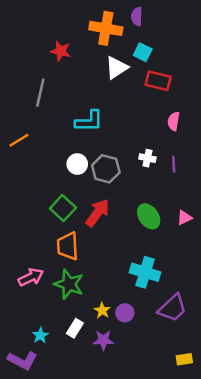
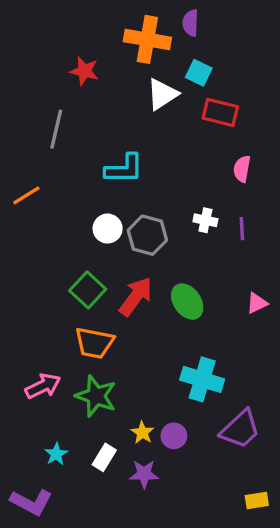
green ellipse: (149, 216) -> (187, 301), moved
orange trapezoid: (68, 246) -> (94, 343), turned -76
cyan star: (40, 335) -> (56, 454), moved

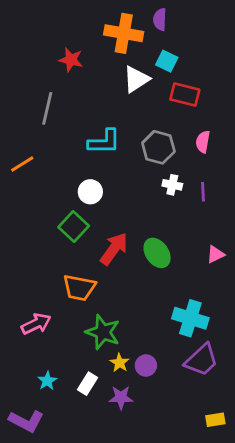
gray hexagon: (147, 235) -> (158, 147), moved
green square: (88, 290) -> (74, 227), moved
cyan cross: (202, 379) -> (190, 318), moved
green star: (96, 396) -> (103, 332), moved

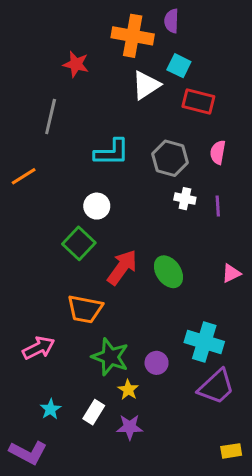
purple circle: (146, 365) -> (157, 363), moved

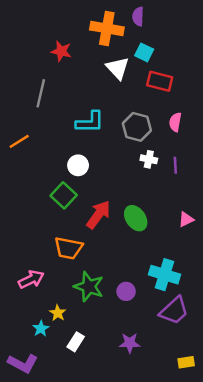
white triangle: (146, 85) -> (118, 68), turned -40
yellow star: (128, 390) -> (58, 313), moved
white rectangle: (94, 412) -> (76, 342), moved
purple star: (130, 427) -> (130, 343), moved

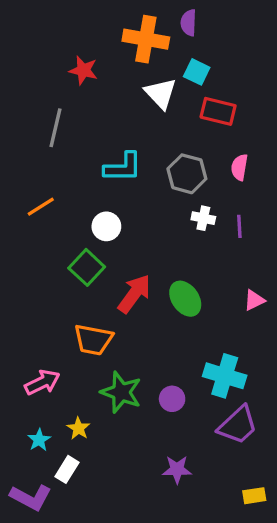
orange line: (19, 141) -> (41, 207), moved
cyan star: (41, 329) -> (39, 440), moved
white rectangle: (76, 342) -> (67, 469), moved

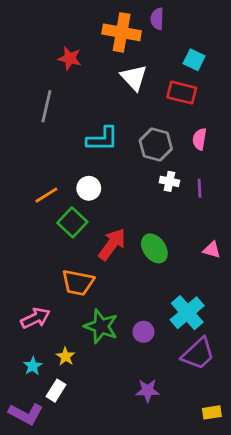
cyan square: (197, 72) -> (194, 60), moved
orange line: (41, 207) -> (46, 195), moved
pink triangle: (254, 300) -> (212, 250), turned 42
cyan cross: (225, 376) -> (187, 313), turned 32

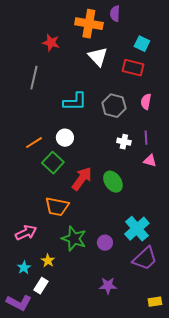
white cross: (169, 181) -> (124, 142), moved
pink triangle: (212, 250) -> (150, 161), moved

